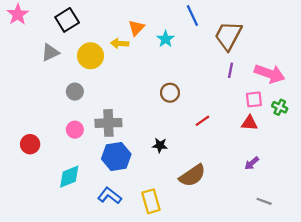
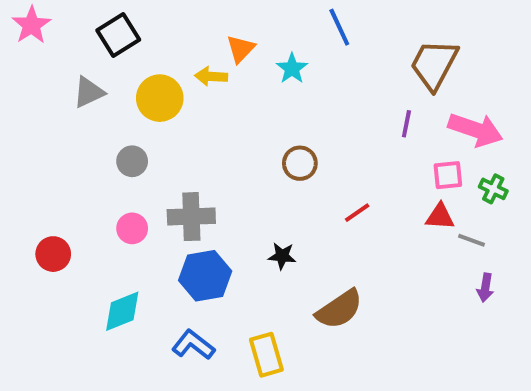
brown trapezoid: (228, 36) -> (434, 65), moved
purple arrow: (252, 163) -> (485, 288), moved, turned -40
gray line: (264, 201) -> (472, 240), moved

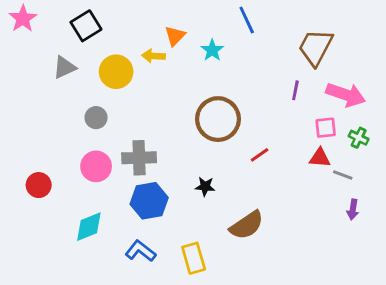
brown circle: (300, 163) -> (218, 119), size x1.8
pink circle: (132, 228) -> (96, 166), size x1.4

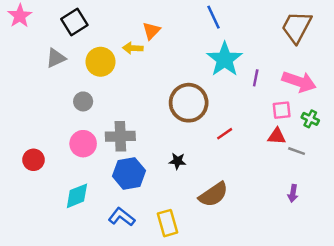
brown trapezoid: (316, 47) -> (297, 27), moved
cyan star: (212, 50) -> (225, 59), moved, size x1.8
purple arrow: (353, 209) -> (293, 193), moved

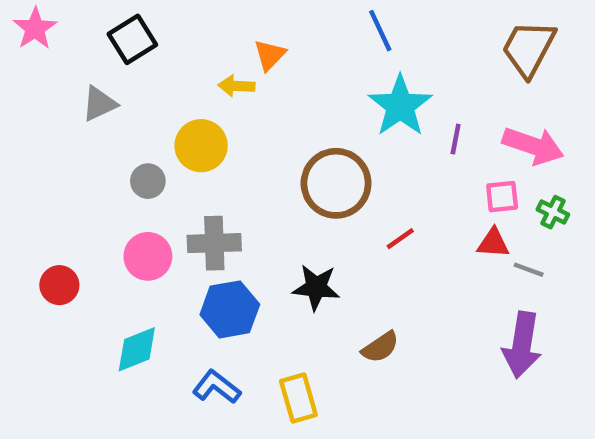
yellow circle: (100, 62) -> (201, 146), moved
black star: (177, 161) -> (316, 287), size x1.5
purple arrow: (293, 193) -> (522, 345), size x2.0
brown semicircle: (213, 195) -> (380, 347), size x0.7

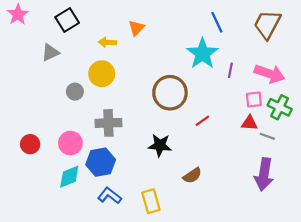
blue line: (380, 31) -> (217, 22), moved
yellow arrow: (236, 86) -> (107, 42), moved
green cross: (553, 212) -> (280, 107), size x1.5
pink circle: (148, 256) -> (70, 143), moved
blue hexagon: (230, 309) -> (101, 162), moved

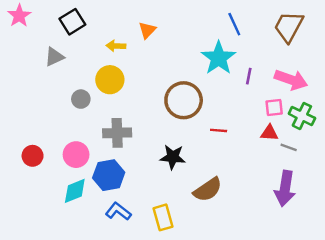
red line: (202, 121) -> (219, 130), turned 40
brown semicircle: (192, 175) -> (208, 190), size x1.4

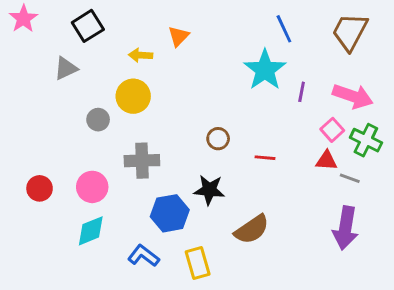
brown circle: (184, 100) -> (218, 139), moved, size x0.5
pink square: (274, 107) -> (332, 130), turned -36
blue hexagon: (109, 175) -> (170, 213), moved

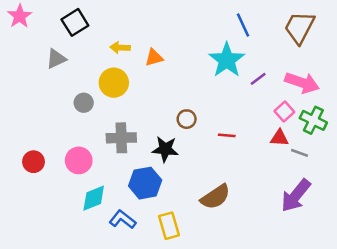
orange triangle: (179, 36) -> (154, 58), moved, turned 30
purple line: (302, 92) -> (258, 79), turned 42
black star: (209, 190) -> (165, 149), moved
purple arrow: (345, 228) -> (296, 196), turned 30
cyan diamond: (91, 231) -> (94, 198), moved

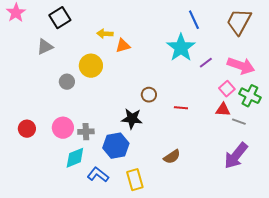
yellow arrow: (120, 48) -> (105, 34), moved
gray cross: (121, 138) -> (86, 132), moved, size x0.7
brown semicircle: (215, 197) -> (172, 157), size x0.7

